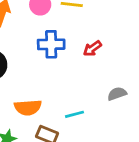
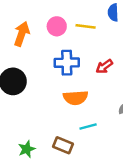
orange semicircle: (28, 107) -> (76, 98), moved

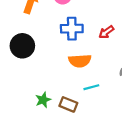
green star: (27, 149) -> (43, 100), moved

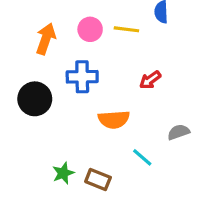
blue cross: (72, 29) -> (82, 77), moved
cyan line: (91, 87) -> (142, 157), moved, turned 56

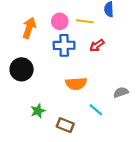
blue cross: (82, 77) -> (64, 45), moved
red arrow: (150, 80) -> (97, 45), moved
green star: (63, 173) -> (38, 111), moved

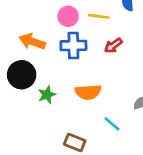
orange arrow: (29, 28) -> (32, 42), moved, turned -90
green star: (38, 111) -> (47, 95), moved

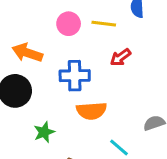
blue cross: (73, 46) -> (75, 76), moved
green star: (47, 95) -> (44, 132), moved

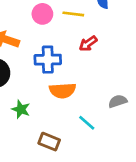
green star: (44, 132) -> (21, 109), turned -30

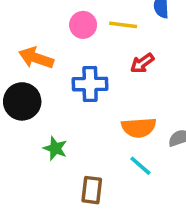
orange semicircle: (63, 91) -> (139, 128), moved
brown rectangle: (49, 142) -> (92, 190), turned 75

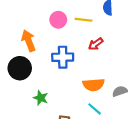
orange arrow: (36, 58) -> (29, 41), turned 50

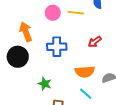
red arrow: (96, 44) -> (95, 42), moved
green star: (41, 98) -> (45, 84), moved

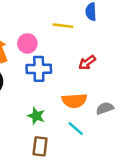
pink circle: (53, 13) -> (27, 43), moved
green star: (45, 84) -> (36, 116), moved

